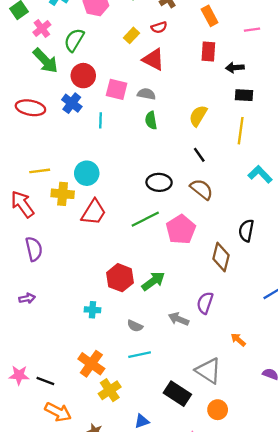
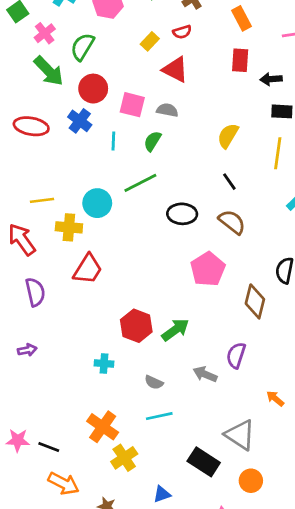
green semicircle: (151, 120) -> (152, 141), moved, turned 42
red trapezoid: (94, 212) -> (88, 269), moved
green line: (145, 219) -> (140, 183), moved

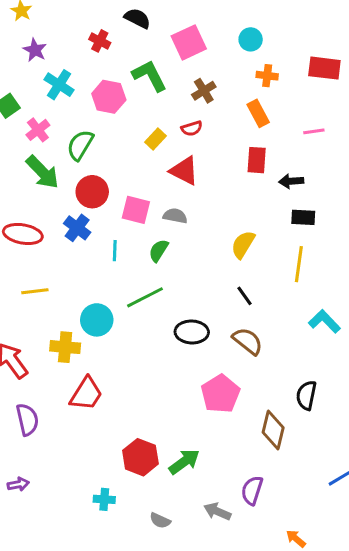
yellow line: (42, 200) -> (35, 291), moved

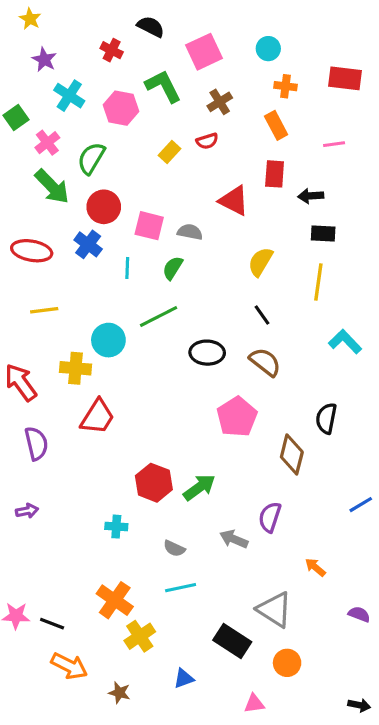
red triangle: (184, 171) -> (234, 201), moved

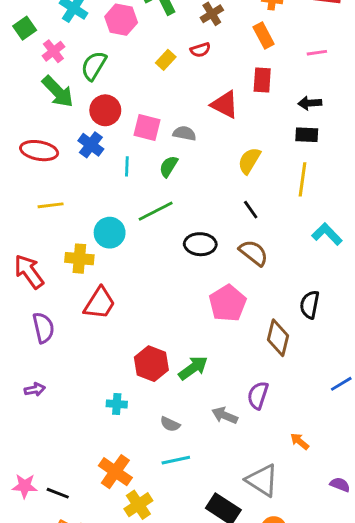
black arrow: (311, 196) -> (310, 103), moved

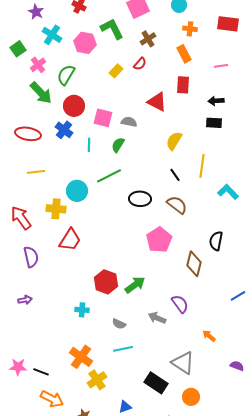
red semicircle: (200, 50) -> (140, 64), turned -32
yellow line: (302, 179) -> (202, 166), moved
purple semicircle: (258, 395) -> (180, 304), turned 126

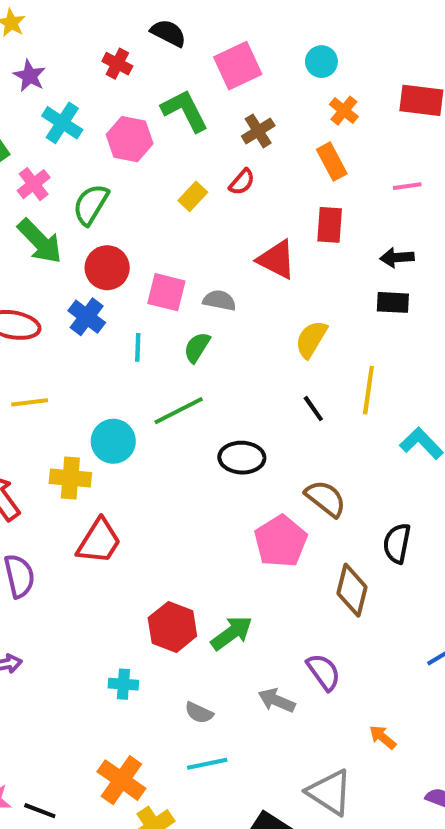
orange cross: (190, 29) -> (344, 111), turned 32
brown semicircle: (177, 205) -> (326, 498), moved

